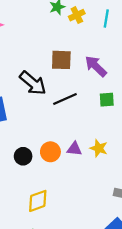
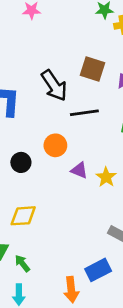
orange circle: (50, 152) -> (55, 145), moved

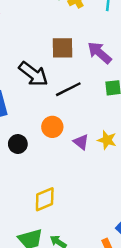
black circle: (21, 162) -> (18, 144), moved
purple triangle: (79, 170) -> (81, 142), turned 35

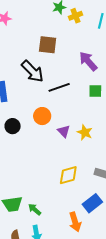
brown square: (62, 48) -> (48, 45), moved
yellow diamond: (45, 199) -> (68, 175), moved

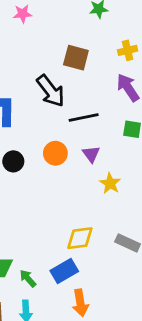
yellow cross: (76, 16) -> (128, 50), moved
purple triangle: (64, 131) -> (91, 154), moved
blue rectangle: (92, 203) -> (64, 271), moved

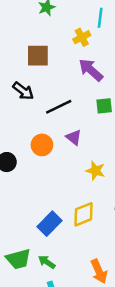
black arrow: (51, 91) -> (23, 91), size x0.7
yellow star: (110, 183) -> (95, 171), moved
blue rectangle: (64, 271) -> (49, 224), moved

